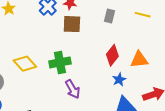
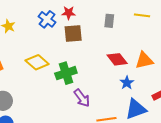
red diamond: (112, 55) -> (117, 59), turned -70
yellow diamond: (25, 64) -> (37, 62), moved

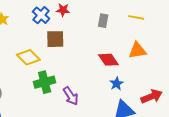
brown square: (73, 33) -> (55, 39), moved
orange triangle: (144, 60) -> (137, 50), moved
green cross: (66, 73) -> (45, 82), moved

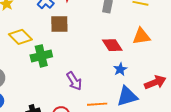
yellow diamond: (28, 57) -> (20, 37), moved
green cross: (45, 82) -> (41, 56), moved

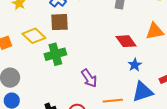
brown square: (59, 24) -> (59, 22), moved

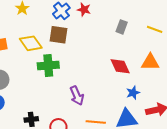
blue star: (135, 65) -> (133, 93), moved

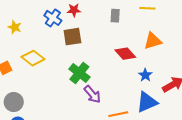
brown square: (58, 35) -> (72, 37), moved
green cross: (48, 65) -> (79, 73), moved, turned -30

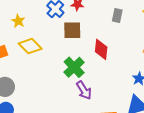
yellow star: (15, 27) -> (18, 21), moved
red diamond: (125, 54) -> (101, 49), moved, turned 40

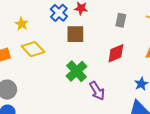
red diamond: (101, 49) -> (116, 53), moved, turned 60
purple arrow: (84, 90) -> (97, 91), moved

